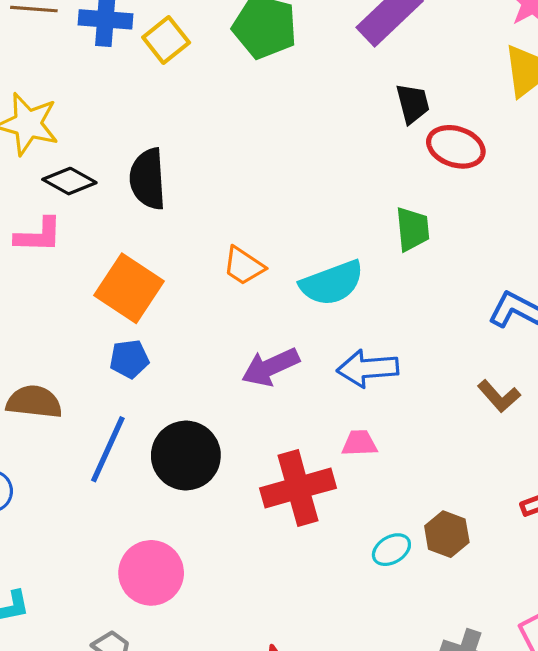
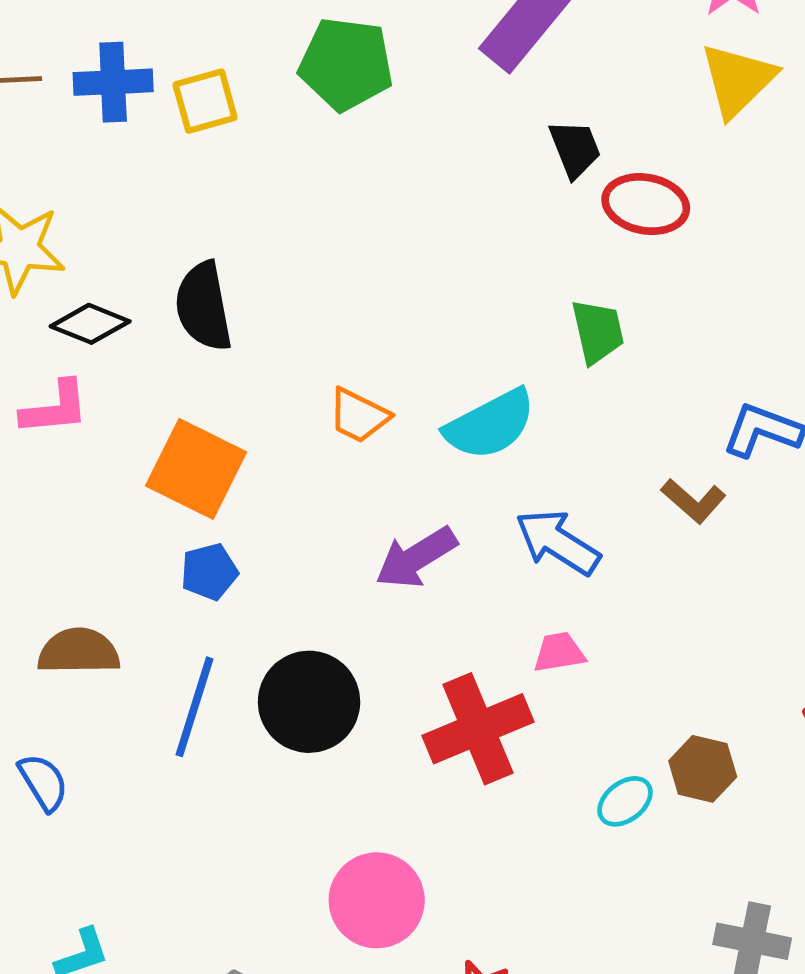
yellow square: (166, 40) -> (205, 101), turned 30
blue arrow: (368, 368) -> (558, 542), turned 44
brown L-shape: (499, 396) -> (693, 501), moved
pink circle: (151, 573) -> (377, 900), moved

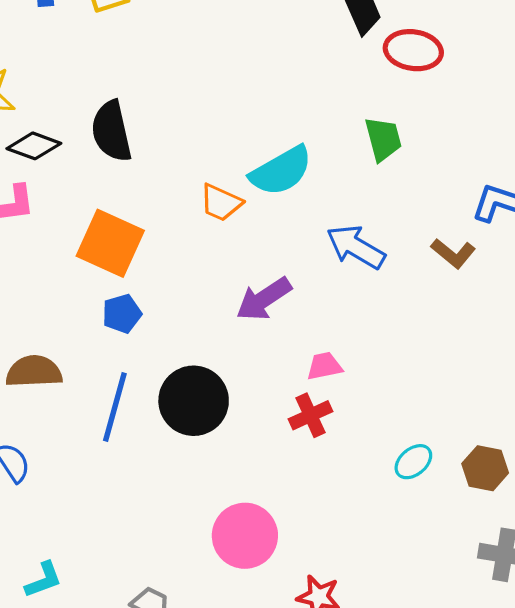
cyan semicircle: (490, 424) -> (281, 171), moved
blue arrow: (558, 542) -> (356, 247), moved
pink trapezoid: (559, 652) -> (324, 366), moved
red cross: (478, 729) -> (310, 415), size x0.6
brown hexagon: (703, 769) -> (485, 468), moved

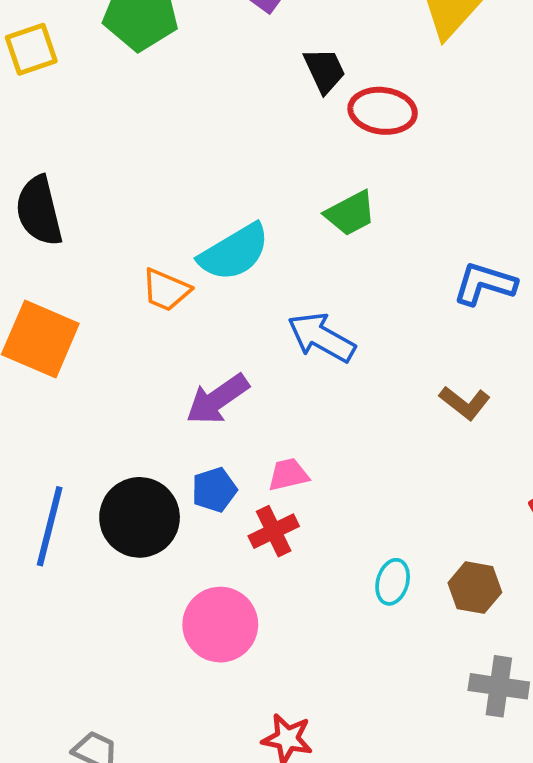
green trapezoid: (383, 139) -> (350, 213), turned 78
brown L-shape: (453, 253) -> (465, 403), moved
blue pentagon: (122, 314) -> (214, 490), moved
cyan ellipse: (413, 462) -> (393, 582), turned -33
pink circle: (245, 536) -> (220, 625), moved

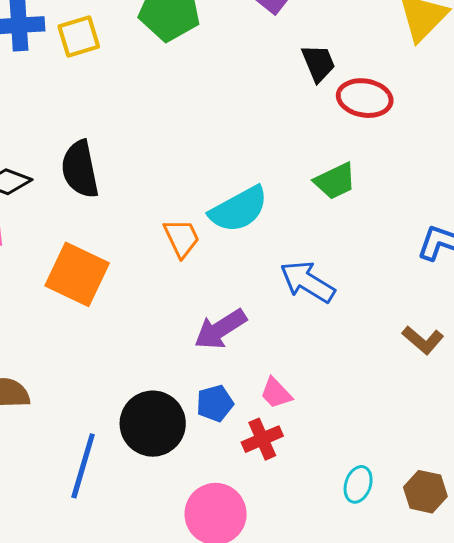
orange trapezoid: (166, 290) -> (182, 238), turned -141
pink trapezoid: (288, 475) -> (276, 393), turned -123
blue line: (50, 526) -> (83, 466), moved

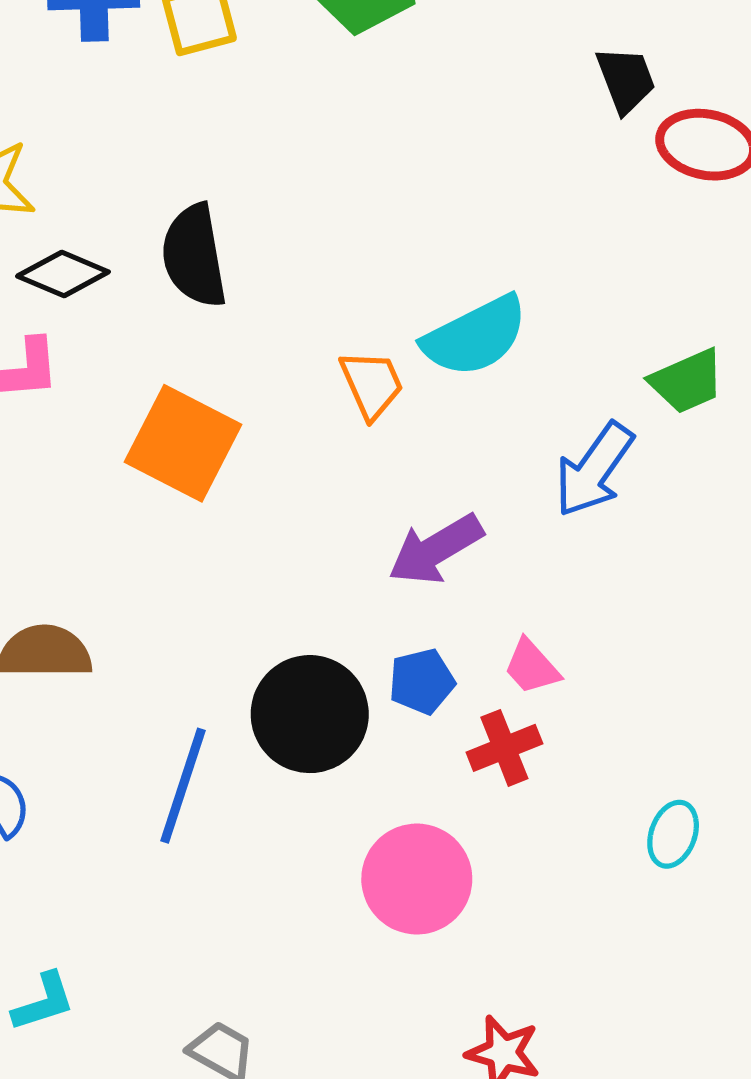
green trapezoid: (335, 181) -> (687, 381), moved
blue arrow: (307, 282) -> (594, 470), turned -88

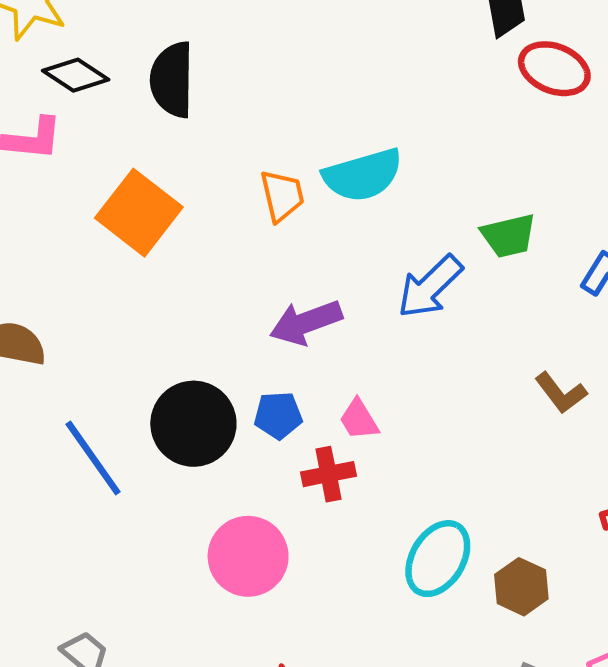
blue line: (183, 786) -> (93, 458), turned -64
cyan ellipse: (673, 834) -> (438, 559), size x1.6

